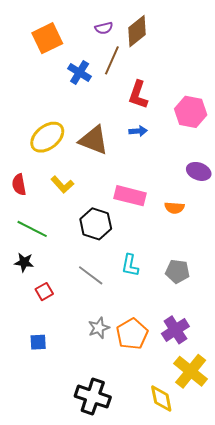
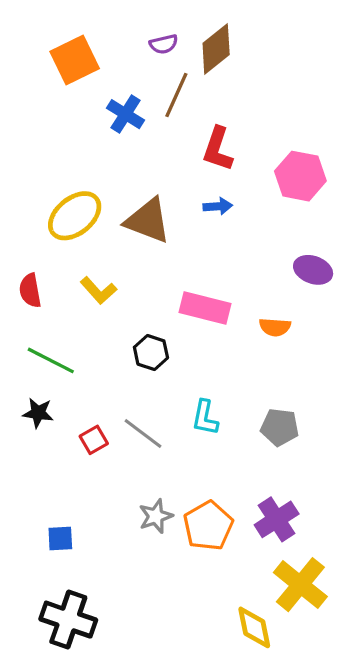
black hexagon: (96, 224) -> (151, 352), size x0.7
red square: (44, 292) -> (94, 440), moved
black cross: (93, 397) -> (68, 620), moved

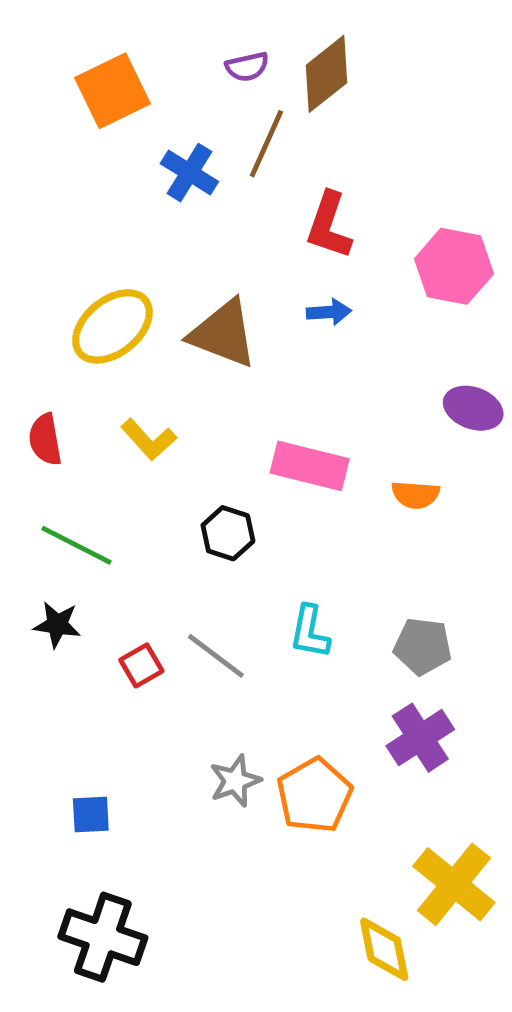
purple cross: (277, 519) -> (420, 738), moved

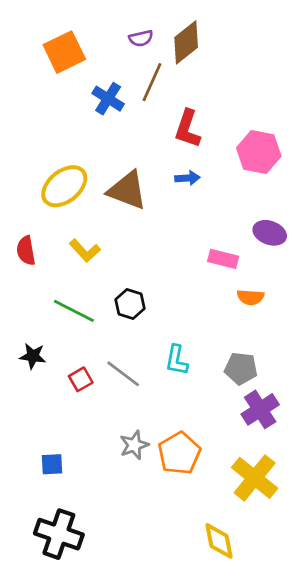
pink rectangle: (310, 466) -> (223, 259), moved, size x0.7
orange semicircle: (415, 495) -> (251, 297), moved
green line: (76, 545) -> (74, 311), moved
purple cross: (420, 738) -> (260, 409), moved
yellow cross: (454, 884) -> (255, 478), moved

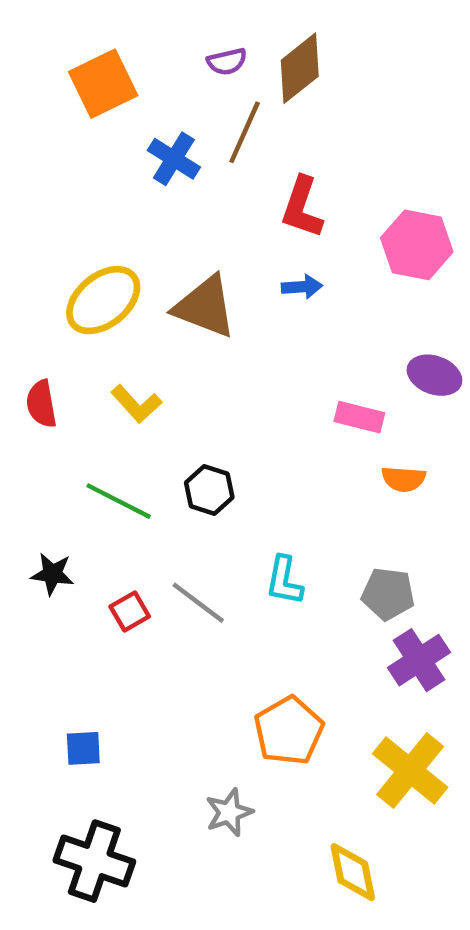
gray star: (134, 445) -> (229, 812), moved

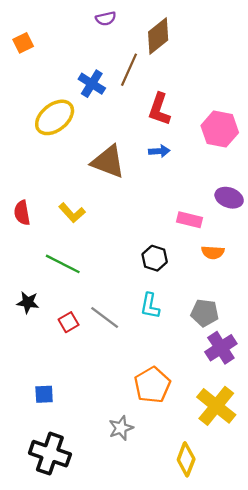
purple semicircle: (227, 62) -> (106, 19), moved
orange square: (103, 84) -> (23, 43), moved, size x0.6
yellow ellipse: (103, 300) -> (55, 117), moved
black hexagon: (209, 490) -> (155, 258), moved
yellow diamond: (353, 872) -> (186, 459), turned 32

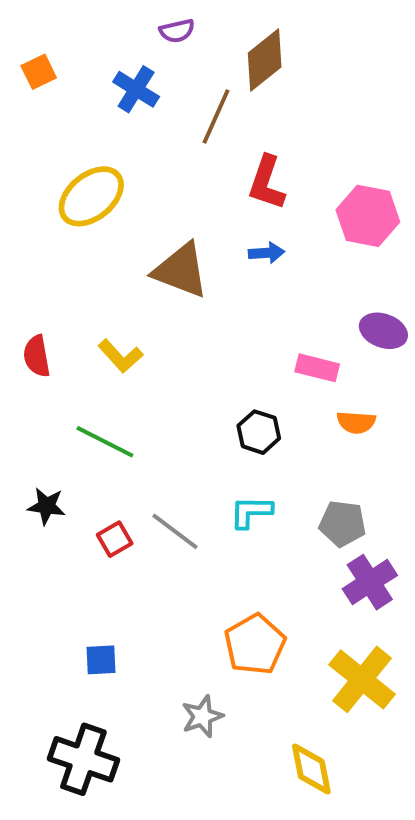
blue cross: (92, 84) -> (136, 89), moved
cyan L-shape: (150, 306) -> (251, 512), turned 80
blue square: (44, 394) -> (101, 660), moved
yellow diamond: (186, 459) -> (311, 769), turned -32

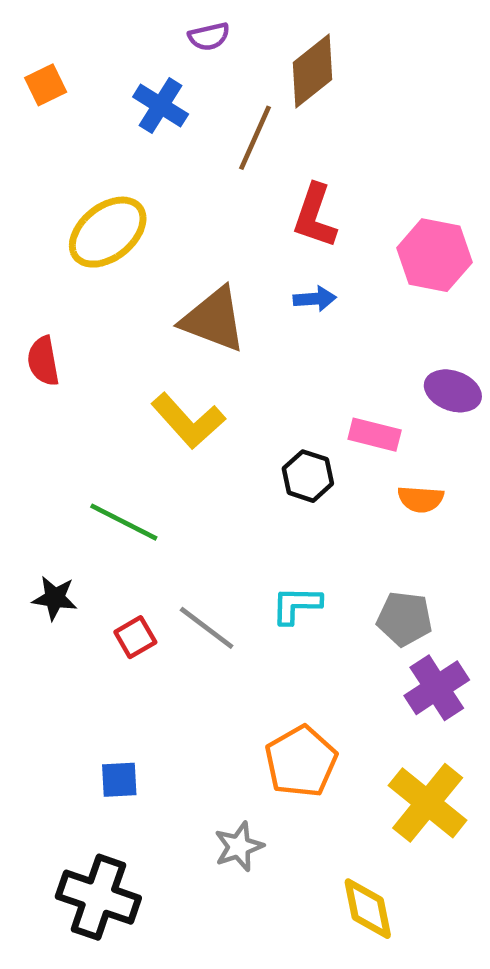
red semicircle: (37, 356) -> (43, 361), moved
yellow L-shape: (120, 356) -> (188, 421), moved, size x1.4
black hexagon: (259, 432) -> (308, 476), moved

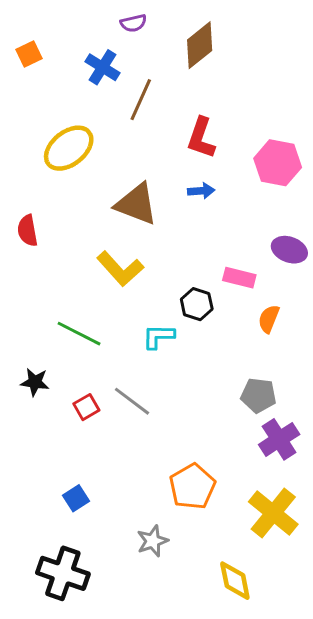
brown line: (255, 138) -> (141, 100), moved
orange semicircle: (421, 499) -> (269, 319), turned 108
cyan L-shape: (296, 605) -> (158, 336), moved
blue square: (119, 780) -> (76, 498), turned -30

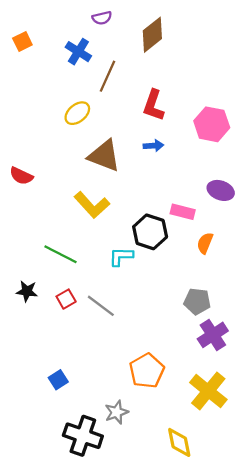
yellow ellipse: (69, 148) -> (77, 113), moved, size x0.7
red semicircle: (28, 231) -> (21, 176), turned -55
black hexagon: (197, 304) -> (150, 232), size x1.4
red square: (86, 407) -> (66, 299), moved
black cross: (63, 573) -> (83, 436), moved

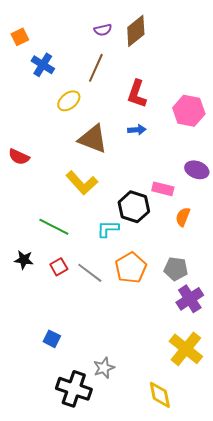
purple semicircle: (102, 18) -> (103, 30), moved
blue cross: (78, 52) -> (43, 65), moved
orange pentagon: (147, 371) -> (131, 268), moved
blue square: (58, 380) -> (52, 339), turned -30

